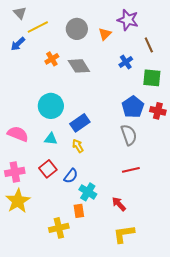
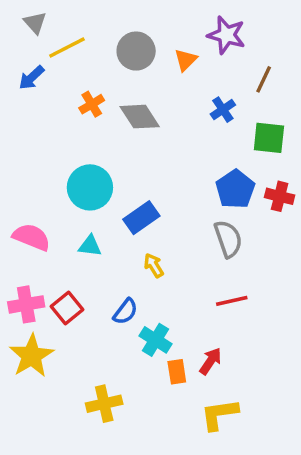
brown line: (149, 45) -> (264, 79), turned 49
yellow arrow: (78, 146) -> (154, 265), moved
red square: (48, 169) -> (67, 308), moved
red arrow: (119, 204) -> (210, 361), turned 77
orange rectangle: (79, 211) -> (177, 372), moved

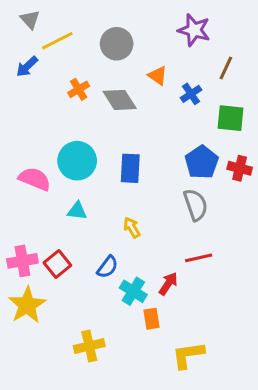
orange triangle: (186, 60) -> (158, 76), moved, turned -40
blue rectangle: (141, 218) -> (130, 168), moved, turned -52
pink semicircle: (31, 237) -> (35, 179), moved
red arrow: (210, 361) -> (168, 284), moved

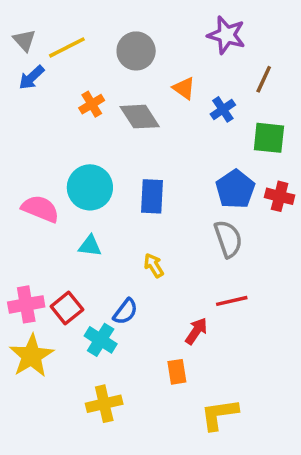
gray triangle: (30, 19) -> (24, 40), moved
cyan cross: (133, 291) -> (101, 340), moved

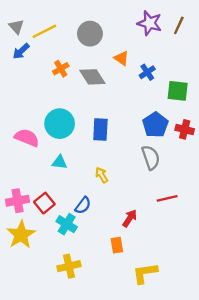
brown line: (264, 79) -> (179, 25), moved
red line: (232, 301) -> (167, 198), moved

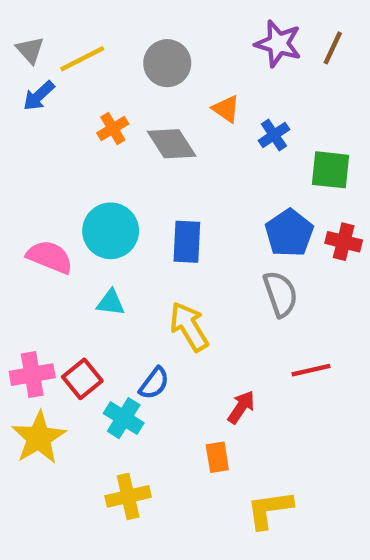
yellow arrow: (102, 175) -> (189, 327), size x1.6

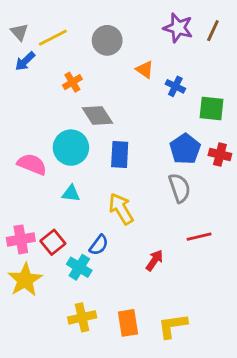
blue cross: (274, 135) -> (175, 86), turned -30
gray diamond: (172, 144) -> (97, 116), moved
orange rectangle: (217, 457) -> (128, 323), moved, size x1.4

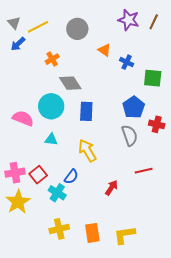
red cross: (220, 155) -> (157, 124), moved

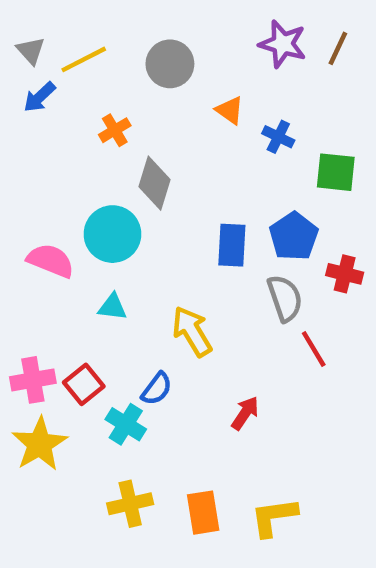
gray diamond: (70, 83) -> (154, 183), turned 50
blue rectangle: (86, 111) -> (232, 245), moved
red line: (144, 171) -> (314, 349), moved, turned 72

